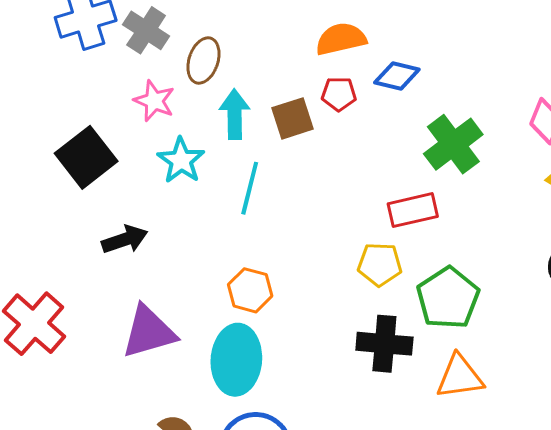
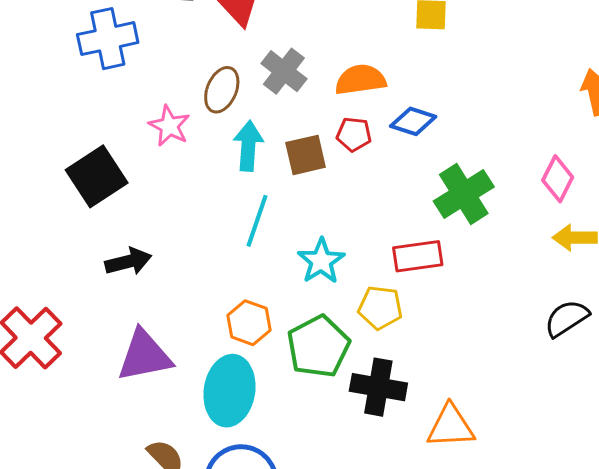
gray cross: (146, 30) -> (284, 71), moved
cyan star: (181, 160) -> (321, 261), moved
green pentagon: (448, 298) -> (318, 346), moved

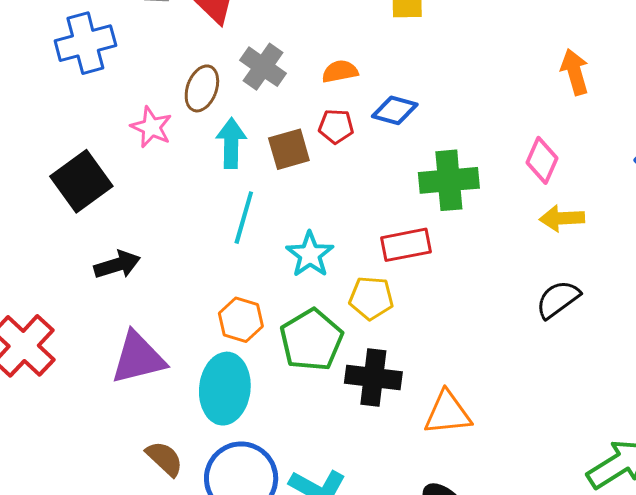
orange semicircle: (360, 80) -> (340, 71), size x0.7
green cross: (464, 194) -> (449, 180), turned 30

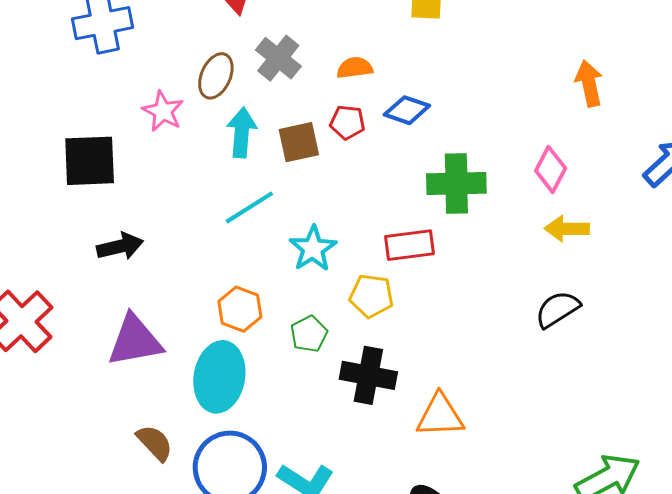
black square: (81, 181) -> (90, 161), turned 30
cyan line: (244, 218) -> (249, 207), turned 38
green pentagon: (311, 340) -> (309, 334), size x0.6

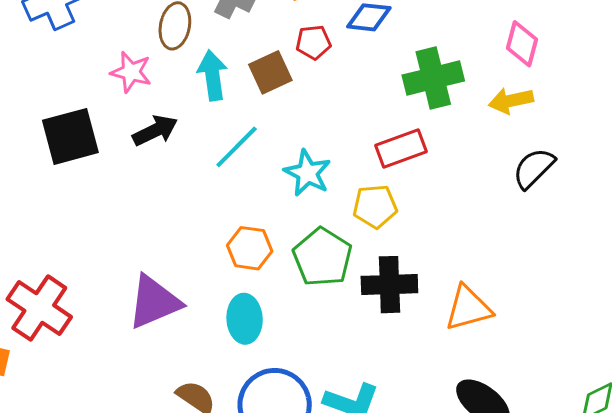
yellow arrow: (567, 229) -> (511, 101), moved
black arrow: (120, 246) -> (155, 131), moved
black semicircle: (558, 309) -> (534, 168), moved
green pentagon: (309, 334) -> (322, 257), size x1.6
cyan ellipse: (219, 377) -> (245, 319), size x0.7

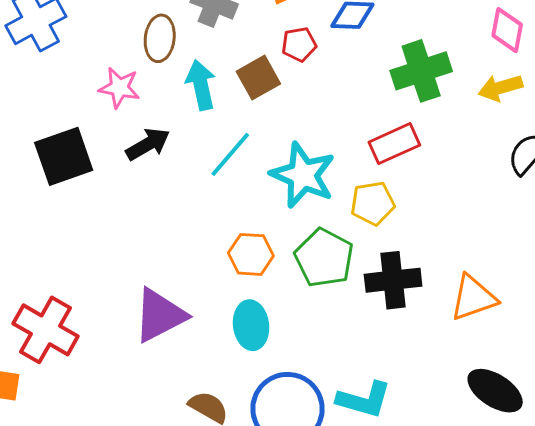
cyan star: (308, 173) -> (303, 175), size x1.4

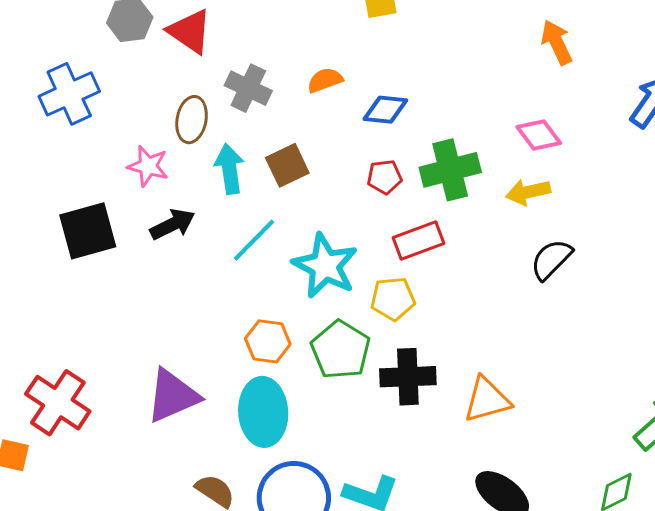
pink diamond: (507, 30) -> (539, 135), turned -51
red pentagon: (299, 44) -> (385, 177), moved
cyan ellipse: (251, 325) -> (263, 412), size x1.4

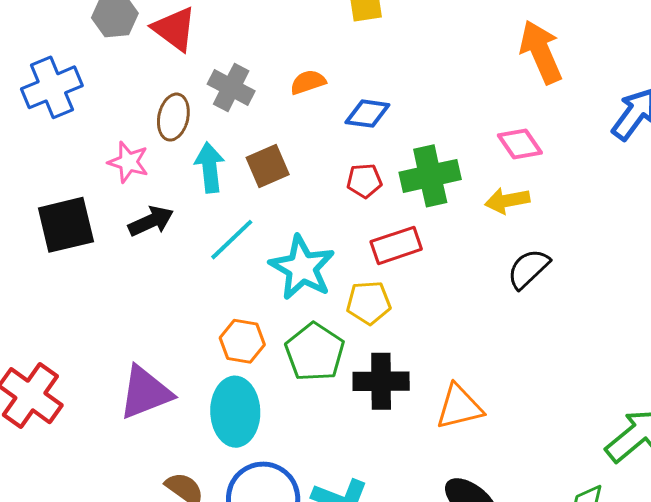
orange arrow: (557, 42) -> (541, 52), size x1.4

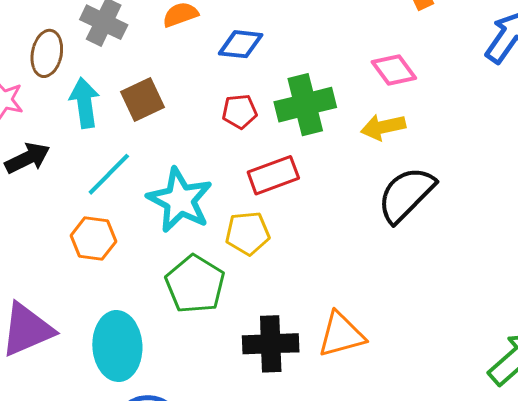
black semicircle: (528, 269) -> (406, 194), size x1.4
orange hexagon: (242, 341) -> (93, 238), moved
black cross: (381, 381) -> (271, 344), moved

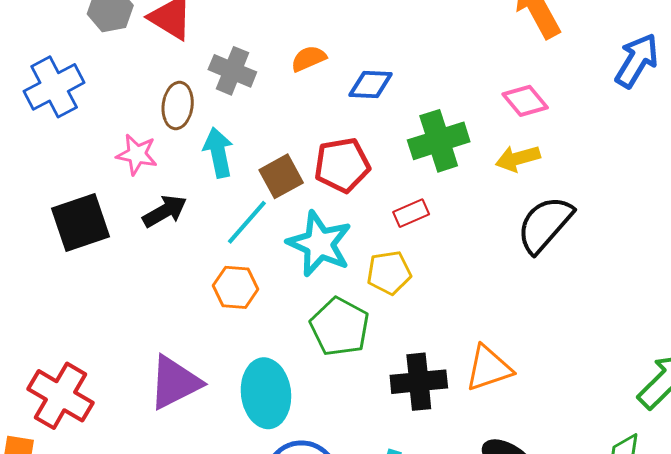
brown square: (142, 100) -> (281, 176), moved
red pentagon: (240, 111) -> (342, 165), moved, size x1.6
red rectangle: (273, 175) -> (411, 213), size x0.7

